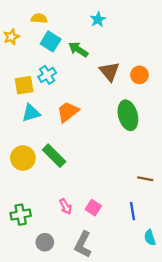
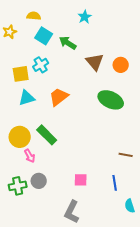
green ellipse: (128, 115) -> (111, 100), turned -50
pink arrow: (66, 206) -> (30, 156), moved
pink square: (93, 208) -> (81, 180), turned -32
gray circle: (45, 242) -> (39, 181), moved

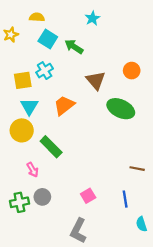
brown triangle: (95, 62) -> (96, 80), moved
cyan triangle: (27, 98) -> (29, 106), turned -42
yellow circle: (20, 137) -> (22, 130), moved
pink square: (81, 180) -> (88, 196), turned -32

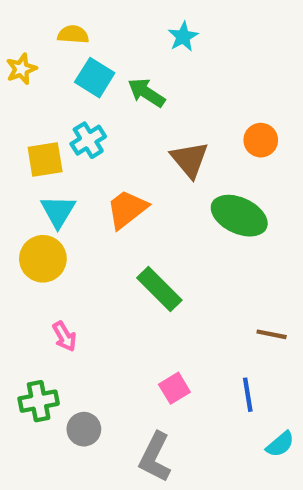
green rectangle: (51, 147) -> (159, 289), moved
gray circle: (42, 197) -> (84, 429), moved
cyan semicircle: (141, 224) -> (280, 444), turned -112

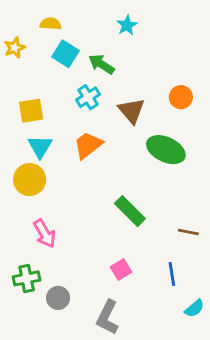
cyan cross: (88, 140) -> (88, 97), moved
green rectangle: (159, 289) -> (130, 211), moved
pink arrow: (64, 336) -> (45, 233), size x1.4

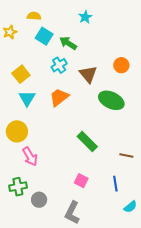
yellow square: (31, 111) -> (21, 74), turned -30
yellow circle: (30, 180) -> (17, 131), moved
pink square: (121, 269) -> (81, 181), turned -32

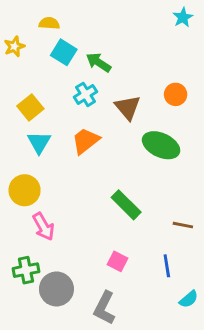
cyan star: (85, 17) -> (183, 17), moved
gray circle: (39, 200) -> (56, 289), size x1.5

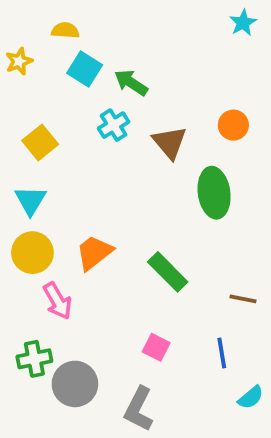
orange trapezoid: (86, 141) -> (94, 253), moved
cyan triangle: (39, 142) -> (31, 200), moved
green ellipse: (161, 145) -> (214, 193), turned 57

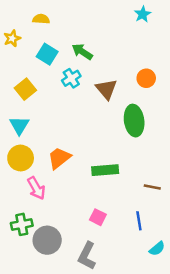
cyan star: (243, 23) -> (143, 14), moved
cyan square: (85, 69) -> (47, 54), moved
green rectangle: (168, 272) -> (105, 170), turned -50

